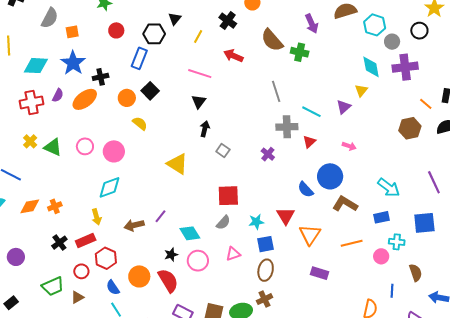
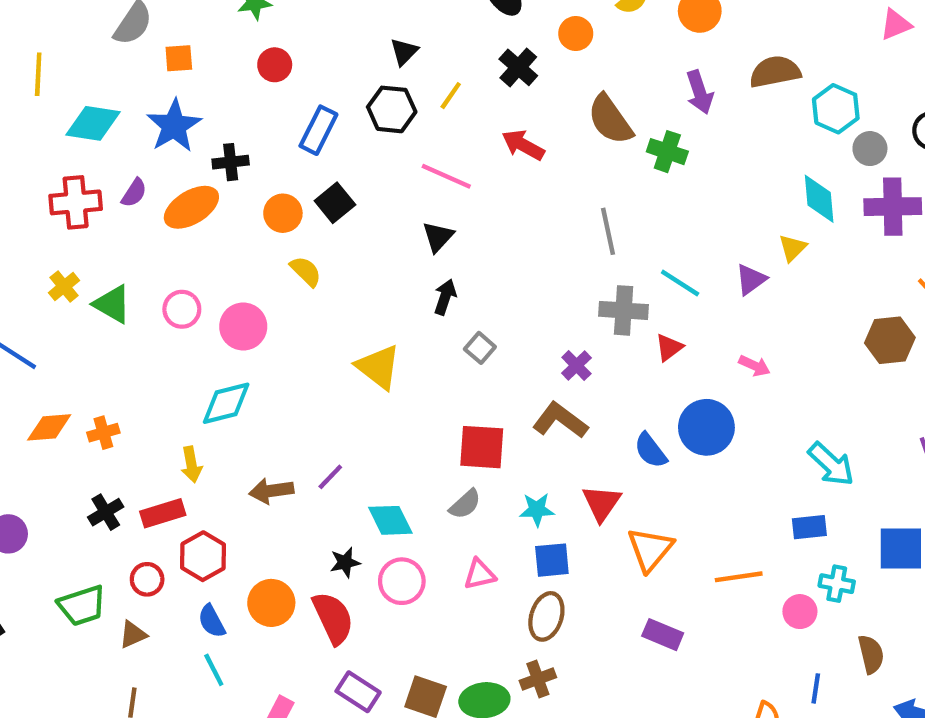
black hexagon: (154, 34) -> (392, 109), moved
brown L-shape: (345, 204) -> (560, 420), moved

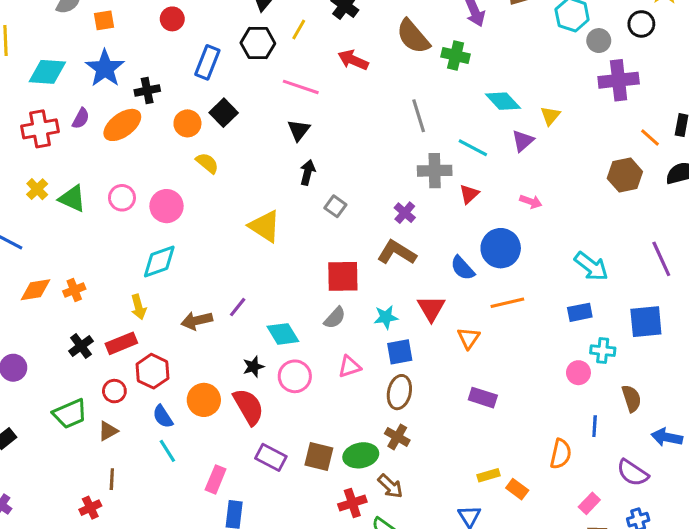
cyan diamond: (819, 199) -> (503, 101), moved, turned -33
orange triangle: (650, 549) -> (469, 338), size x0.7
orange line: (739, 577) -> (507, 303), moved
brown cross: (538, 679) -> (397, 437), turned -35

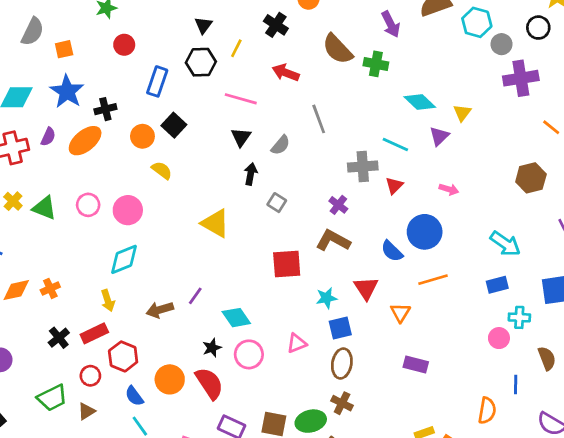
gray line: (419, 116) -> (319, 119), moved
brown hexagon: (625, 175) -> (531, 178), moved
gray semicircle: (335, 318) -> (281, 145), moved

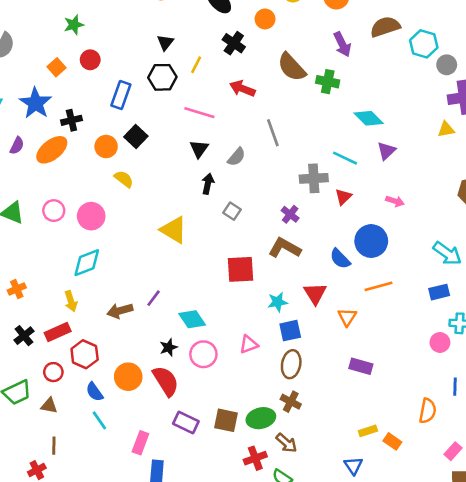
orange square: (64, 49) -> (57, 67), moved, turned -30
yellow triangle: (462, 113) -> (446, 129), moved, turned 42
brown triangle: (86, 411) -> (49, 406), turned 42

